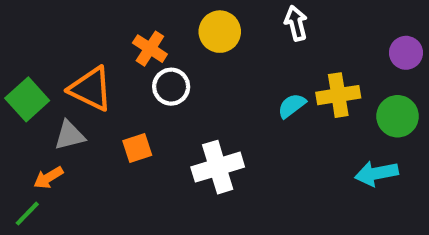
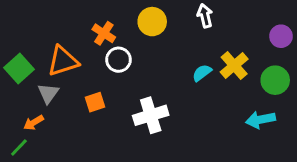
orange triangle: (91, 89) -> (63, 61), turned -44
yellow cross: (338, 95) -> (234, 65), turned -32
gray triangle: (70, 135) -> (48, 93), turned -40

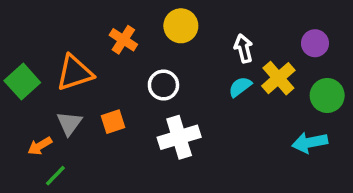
white arrow: (205, 16) -> (244, 48), moved
purple circle: (281, 36) -> (315, 43), moved
white circle: (118, 60) -> (163, 85), moved
gray triangle: (48, 93) -> (69, 123), moved
green line: (19, 147) -> (55, 176), moved

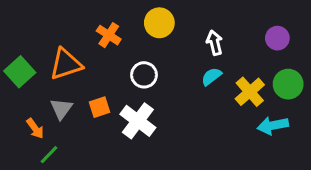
yellow cross: (278, 78) -> (250, 92), moved
white cross: (179, 137) -> (138, 121), moved, turned -36
orange arrow: (40, 146) -> (35, 129), turned -95

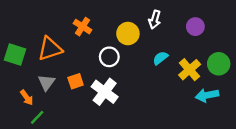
yellow circle: (159, 23) -> (128, 34), moved
purple circle: (277, 38) -> (195, 27), moved
white arrow: (215, 43) -> (155, 20), moved, turned -150
green square: (20, 72) -> (15, 55), turned -30

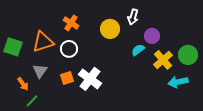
purple circle: (195, 27) -> (152, 36), moved
white circle: (109, 57) -> (69, 49), moved
orange square: (76, 81) -> (67, 78), moved

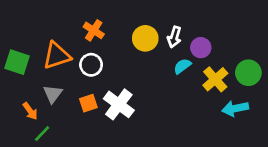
white arrow: (133, 17) -> (174, 37), moved

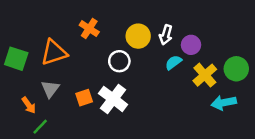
white circle: (91, 65) -> (119, 61), moved

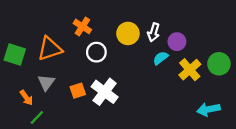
white circle: (119, 61) -> (96, 52), moved
cyan arrow: (224, 103) -> (208, 109), moved

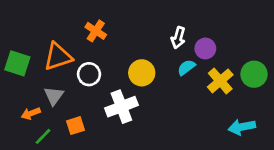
yellow circle: (128, 33) -> (142, 73), moved
white circle: (96, 52) -> (89, 74), moved
orange square: (78, 91) -> (75, 126), moved
white cross: (105, 92) -> (121, 107), turned 32
orange arrow: (26, 98) -> (31, 113), turned 105

